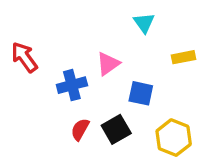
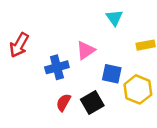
red arrow: (24, 57) -> (19, 45), turned -115
yellow hexagon: (174, 138) -> (138, 89), moved

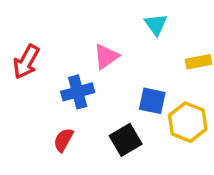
pink triangle: (86, 50) -> (106, 56), moved
red semicircle: (63, 102) -> (63, 140), moved

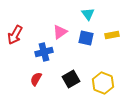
blue square: (152, 101) -> (86, 38), moved
yellow hexagon: (188, 122) -> (103, 83), moved

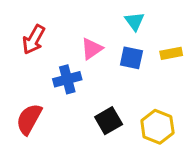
red arrow: (15, 35) -> (34, 40), moved
red semicircle: (36, 79) -> (29, 119), moved, size x1.5

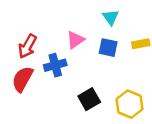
red arrow: (34, 40) -> (28, 46), moved
red semicircle: (29, 119) -> (22, 79), moved

